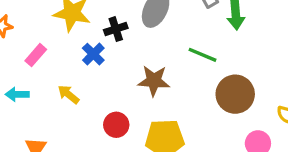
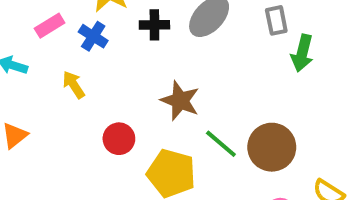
blue cross: (93, 54) -> (93, 36), moved, turned -30
green line: (202, 55) -> (221, 144), moved

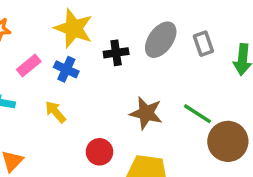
gray rectangle: (276, 20) -> (203, 44), moved
green line: (221, 144) -> (197, 114), moved

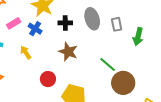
gray ellipse: (161, 40) -> (92, 19), turned -60
brown star: (146, 113) -> (68, 52), moved

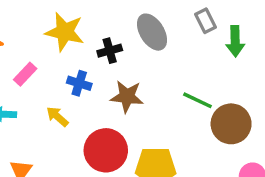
gray rectangle: (117, 24) -> (205, 21), moved
blue cross: (35, 29) -> (79, 83), moved
red circle: (48, 79) -> (106, 150), size x1.6

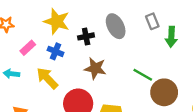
blue cross: (79, 83) -> (56, 51), moved
yellow arrow: (57, 117) -> (47, 78), size x1.5

